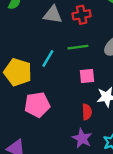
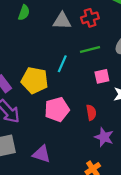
red semicircle: (87, 112) -> (91, 113), moved

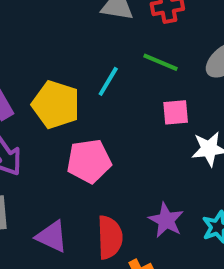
green line: (90, 49) -> (160, 62), turned 30
red semicircle: (91, 113) -> (110, 237), moved, size x1.5

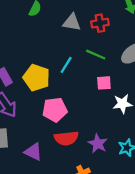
red semicircle: (110, 237) -> (66, 138), moved, turned 85

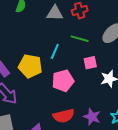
pink pentagon: (55, 110) -> (63, 81), moved

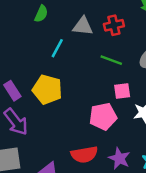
cyan line: (55, 51) -> (57, 48), moved
pink pentagon: (63, 81) -> (103, 117), moved

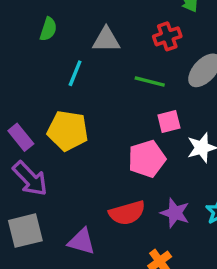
red cross: (114, 25) -> (167, 36), moved

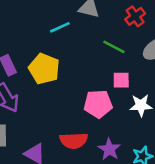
red cross: (167, 36) -> (135, 16), turned -30
cyan line: (75, 73) -> (60, 27), turned 30

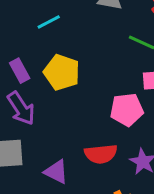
cyan line: (60, 27) -> (49, 22), moved

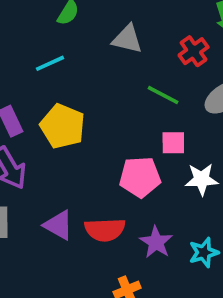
purple triangle: (56, 172) -> (59, 225), moved

